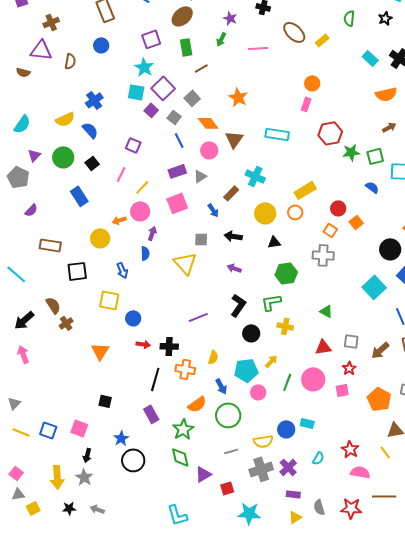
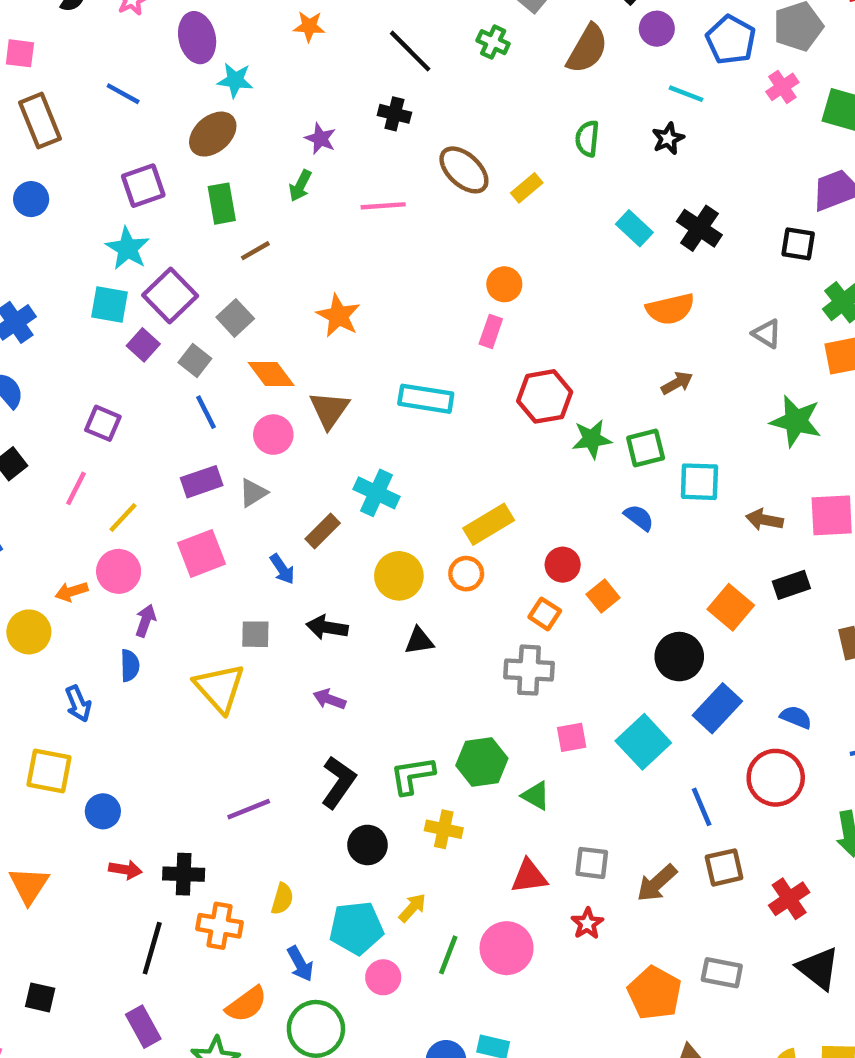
green hexagon: (286, 273) -> (482, 762), moved
pink square: (342, 390) -> (572, 737), moved

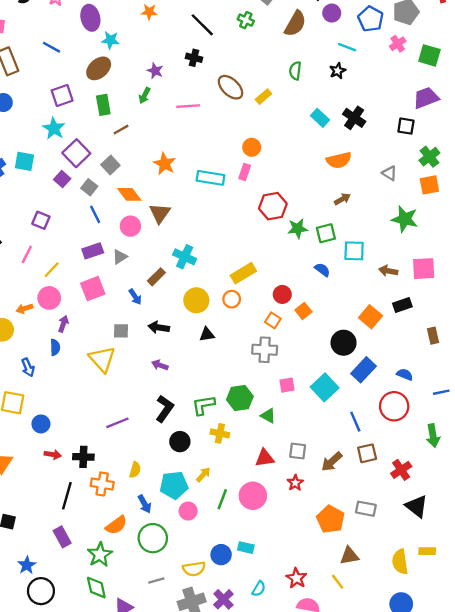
cyan square: (110, 304) -> (24, 161), moved
cyan rectangle: (426, 399) -> (210, 178), moved

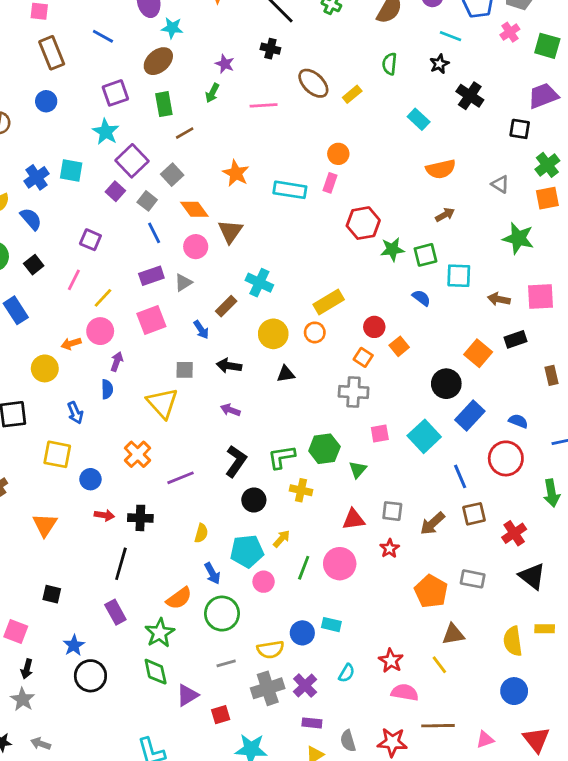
black cross: (354, 118) -> (470, 96), moved
green triangle: (268, 416) -> (358, 470), turned 42
orange cross: (102, 484) -> (138, 454), moved, turned 35

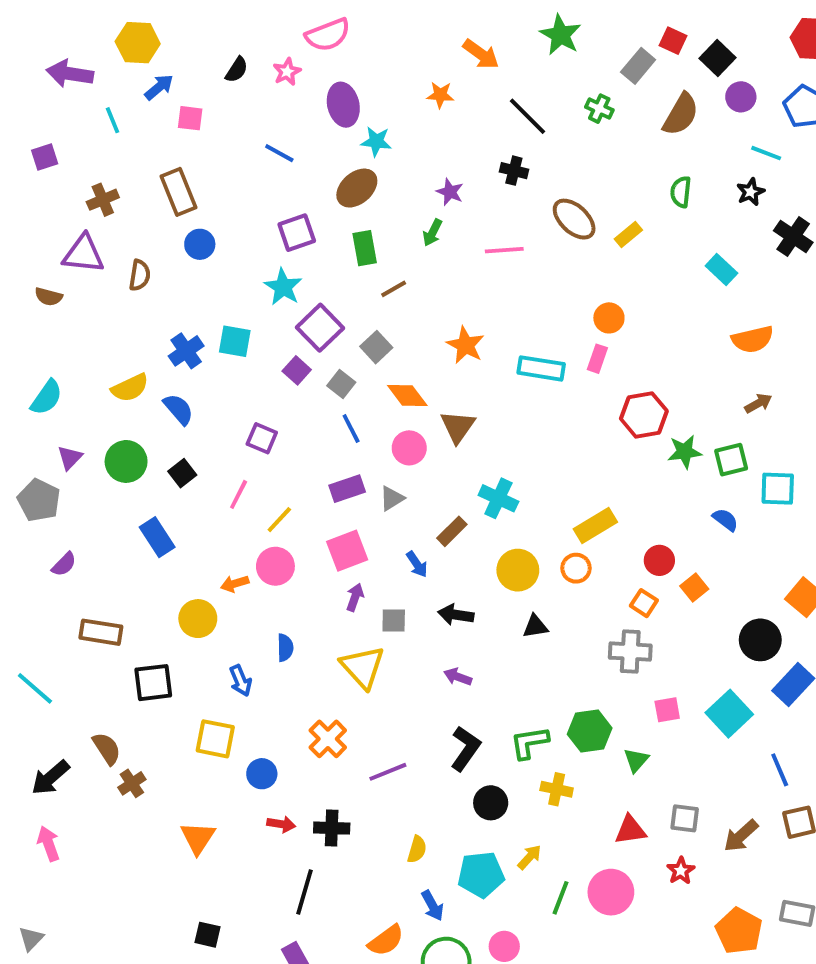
brown rectangle: (52, 53) -> (178, 192), moved
purple arrow: (117, 362) -> (355, 597), moved
pink circle: (264, 582) -> (504, 946), moved

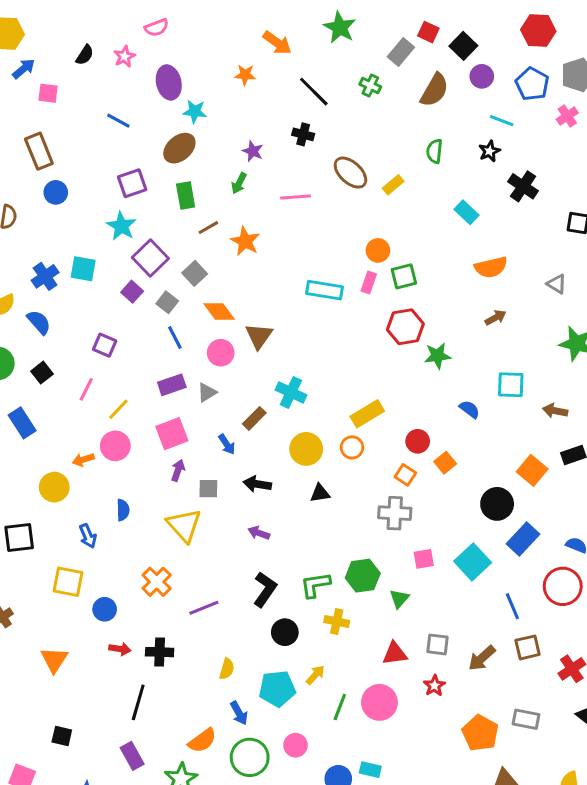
pink semicircle: (328, 35) -> (157, 27), size x0.7
orange star: (465, 345) -> (245, 241), moved
green square: (731, 460) -> (404, 276), moved

